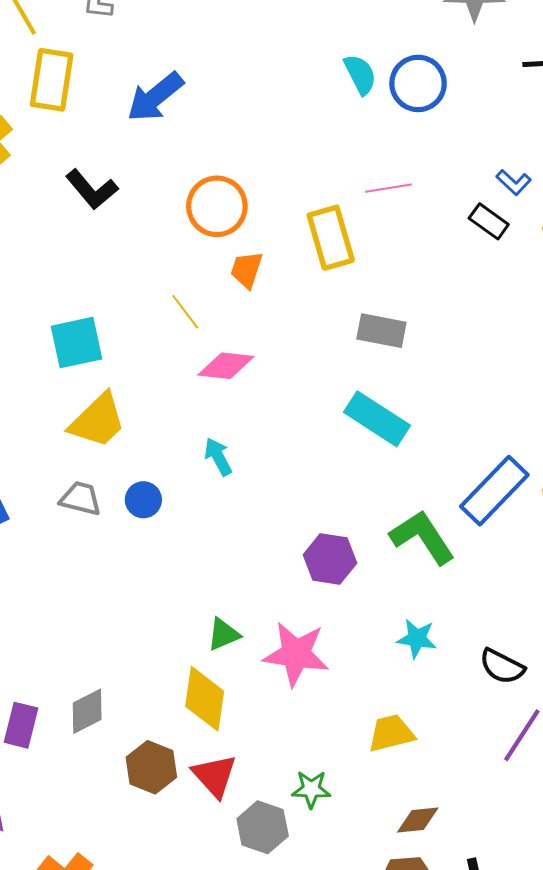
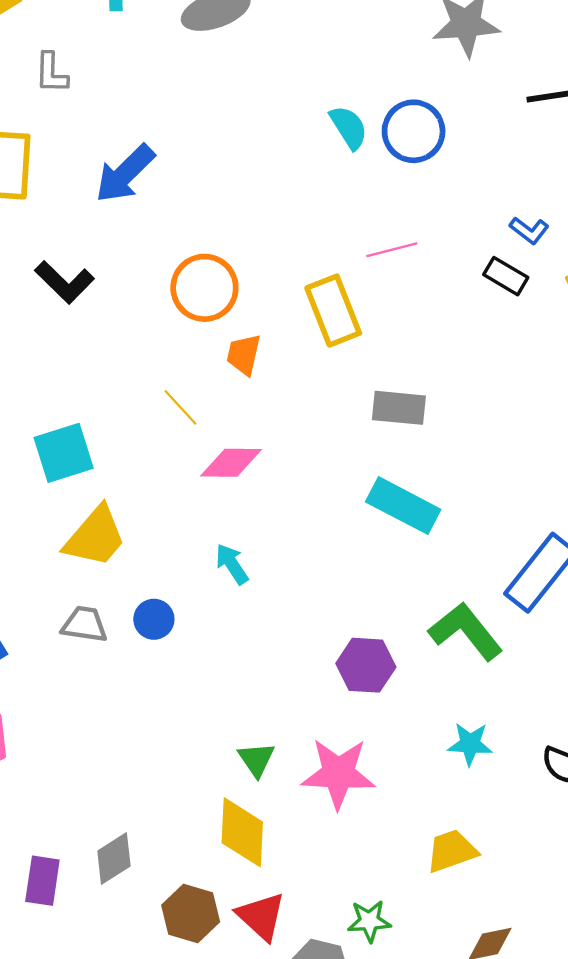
green triangle: (224, 634) -> (256, 759), turned -36

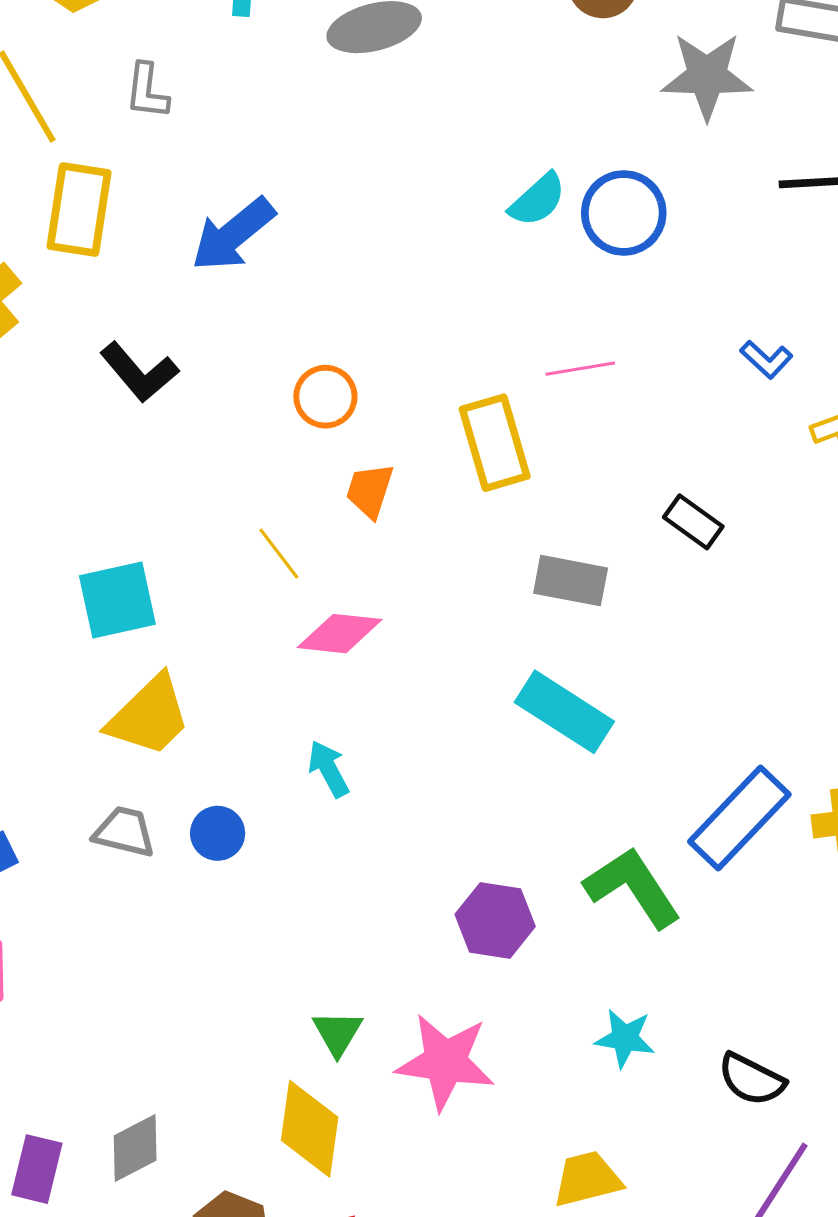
cyan semicircle: (349, 127) -> (538, 200), turned 75
black rectangle: (506, 276) -> (693, 522), moved
orange circle: (204, 288) -> (325, 397), size x0.7

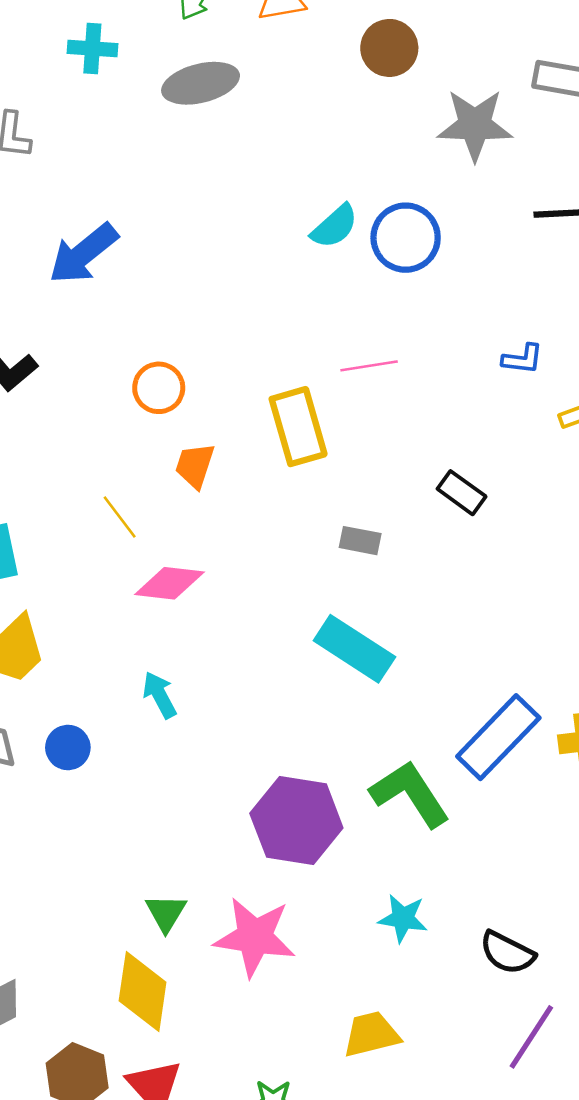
blue L-shape: (766, 359) -> (523, 359), turned -36
gray rectangle: (571, 581) -> (360, 541), size x0.7
purple hexagon: (495, 920) -> (296, 821), size x1.4

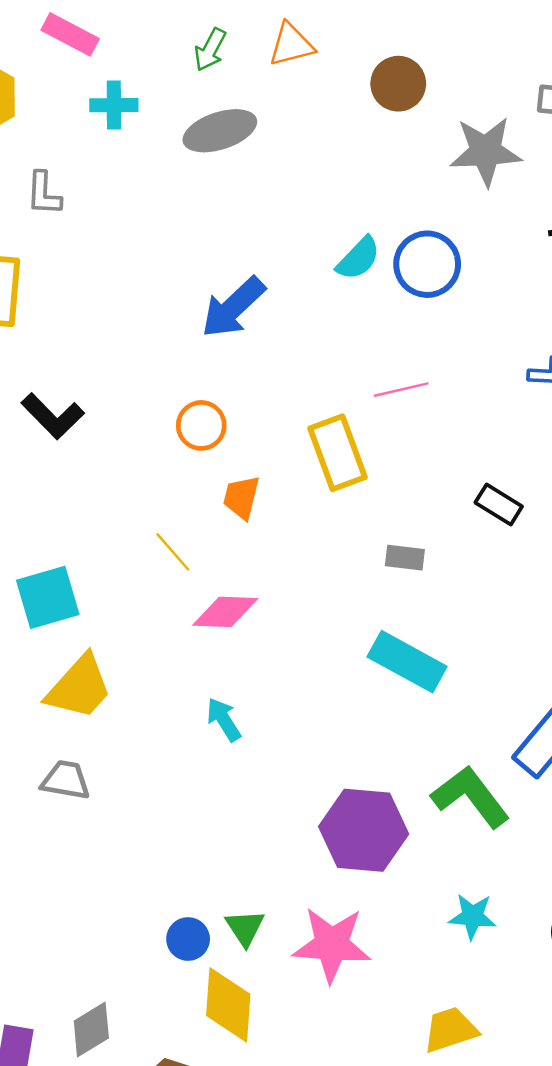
blue arrow: (83, 254) -> (233, 307), moved
blue circle: (68, 747) -> (188, 939), moved

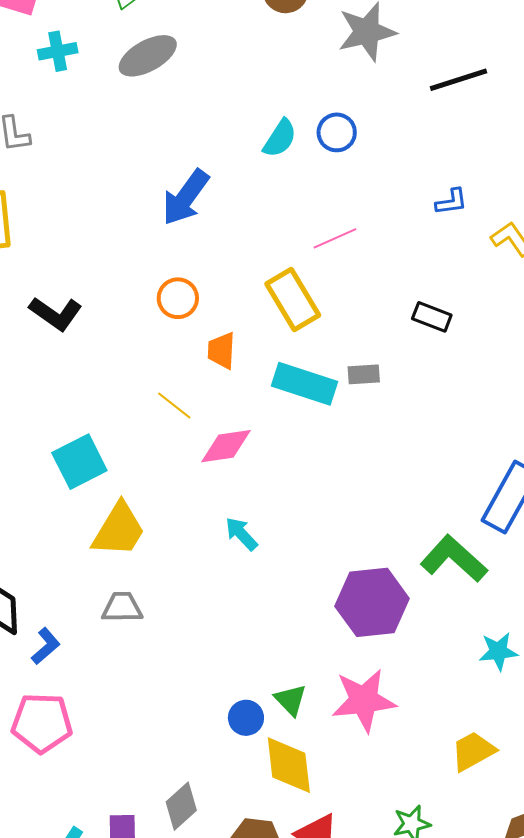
blue circle: (427, 264) -> (337, 132), size x0.7
cyan rectangle: (407, 662) -> (304, 384), moved
cyan star: (472, 916) -> (498, 651), moved

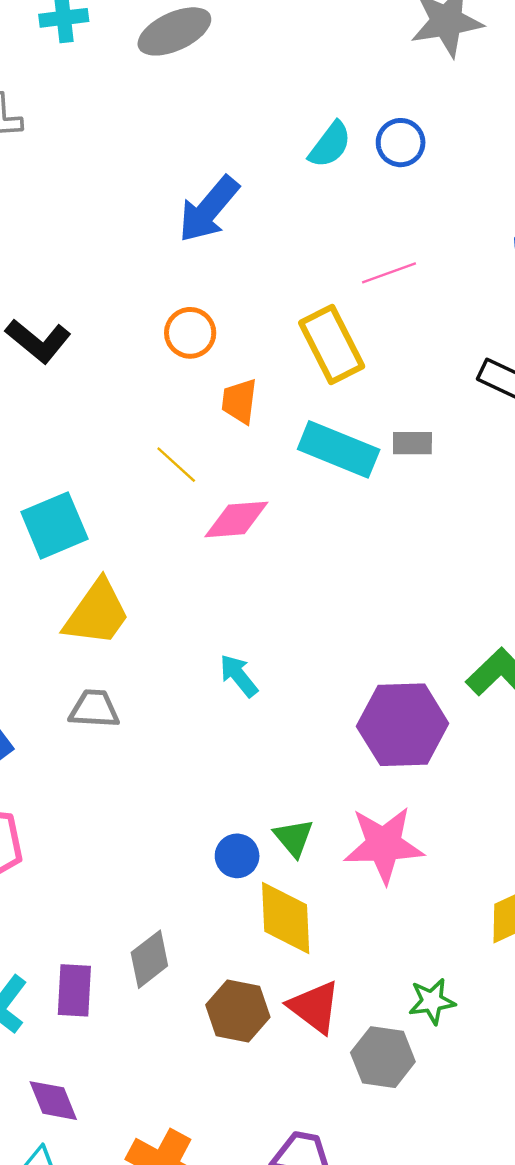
cyan arrow: (241, 534) -> (239, 676), moved

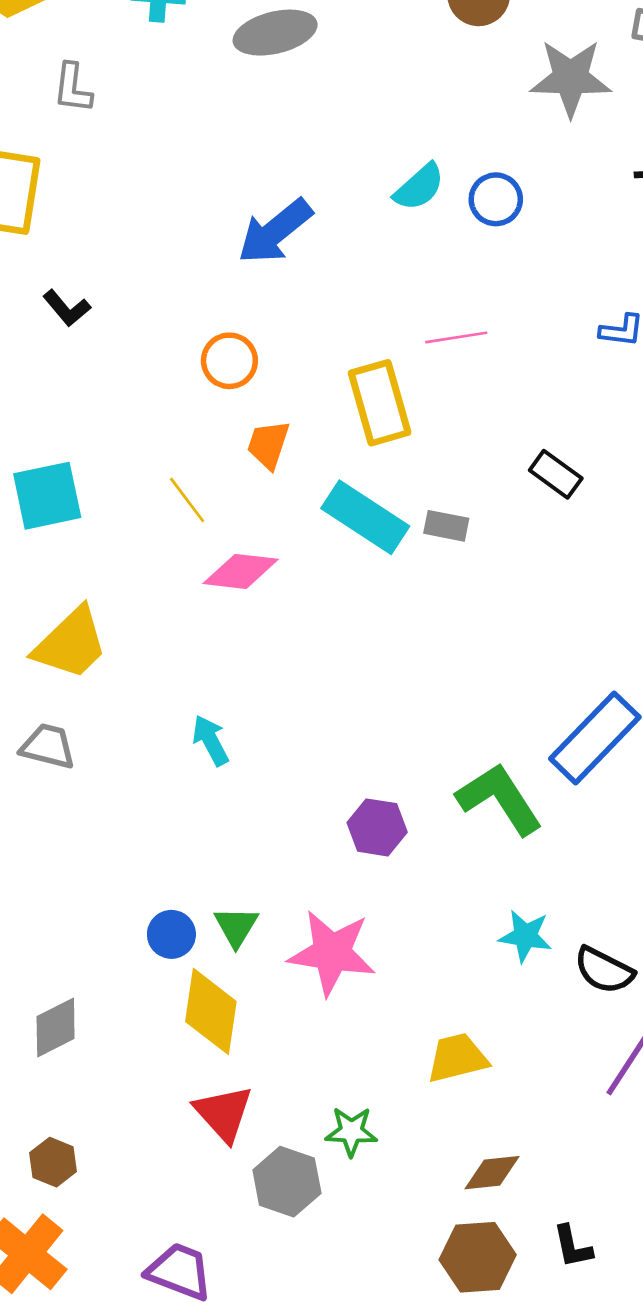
black L-shape: (38, 341) -> (67, 308), moved, size x0.7
cyan square: (54, 525) -> (47, 496), moved
purple hexagon: (403, 725) -> (377, 827), size x0.6
brown hexagon: (238, 1011) -> (53, 1162), moved, size x0.7

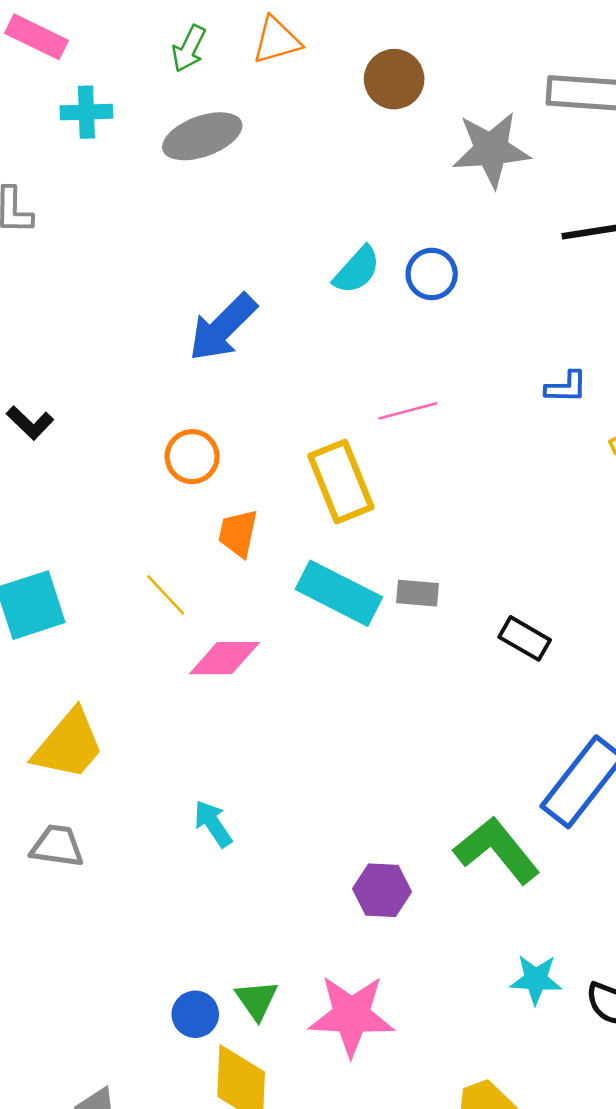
black rectangle: (556, 474) -> (525, 638), moved

